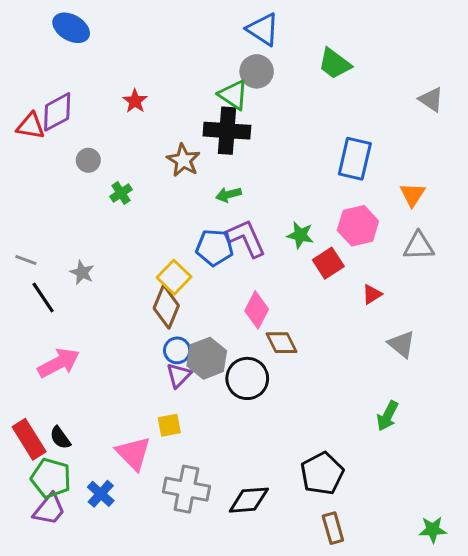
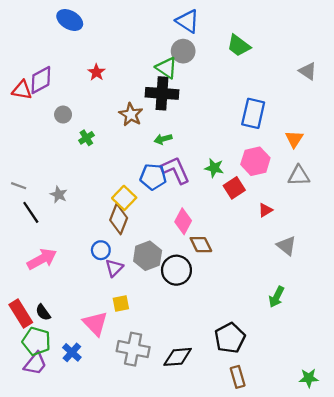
blue ellipse: (71, 28) -> (70, 20), moved
blue circle: (177, 350) -> (101, 250), moved
purple triangle: (179, 375) -> (114, 268), moved

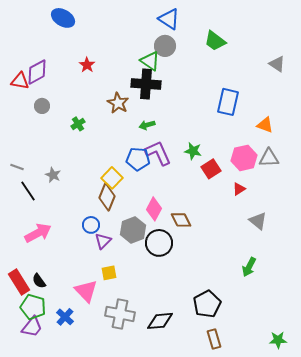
gray circle: (63, 115) -> (42, 106), moved
orange triangle: (294, 139) -> (265, 125), turned -42
pink hexagon: (255, 161) -> (244, 158), moved
pink diamond: (183, 221) -> (154, 209), moved

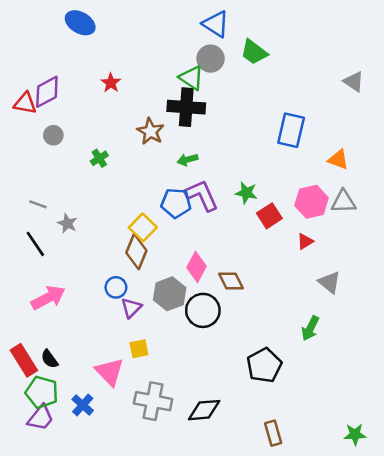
green trapezoid: (215, 41) -> (254, 52), moved
gray line: (17, 167) -> (38, 204), moved
green arrow: (249, 267) -> (310, 328), moved
black pentagon: (207, 304) -> (264, 365), moved

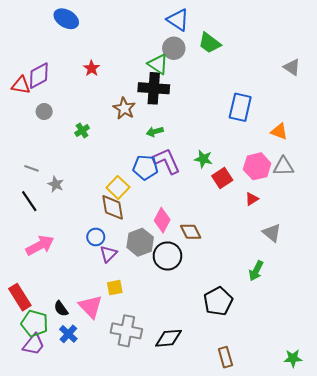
brown diamond: (136, 252) -> (113, 207), turned -32
black semicircle: (49, 359) -> (61, 309), moved

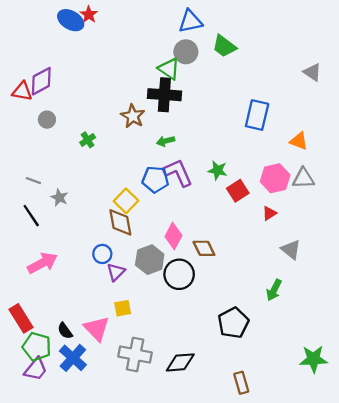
blue triangle: (178, 20) -> (190, 21), turned -45
red star: (92, 68) -> (89, 15), moved
blue cross: (68, 334) -> (73, 358), size x1.4
green star: (293, 358) -> (313, 359), moved, size x1.4

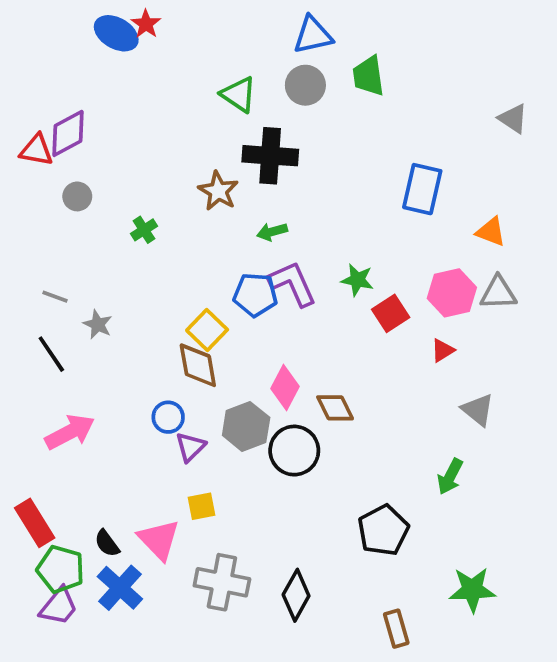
green trapezoid: (224, 46) -> (368, 76), turned 45
green triangle: (169, 69) -> (239, 94), moved
green star: (313, 359) -> (472, 590), moved
black diamond: (180, 362) -> (296, 595), turned -56

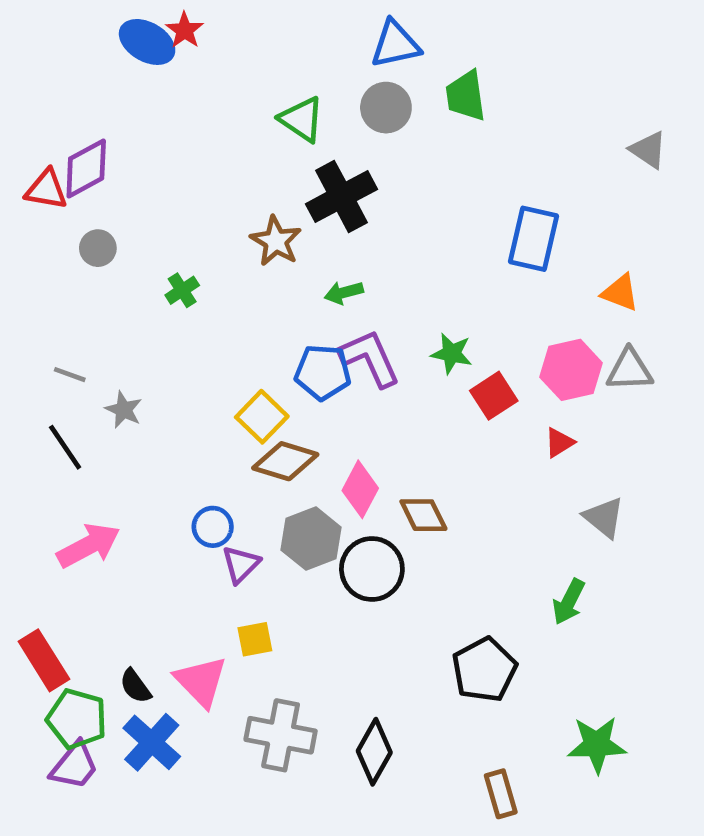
black cross: (270, 156) -> (341, 197), turned -32
brown diamond: (198, 365) -> (285, 461), moved, turned -63

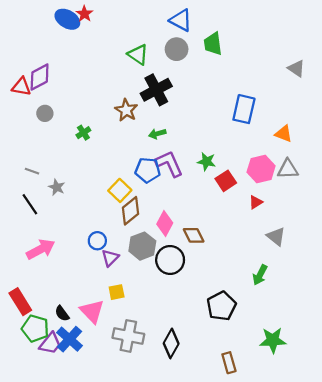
blue triangle: (395, 44) -> (181, 20), turned 40
brown diamond: (285, 461) -> (131, 211), turned -56
purple trapezoid: (74, 766) -> (50, 343), moved

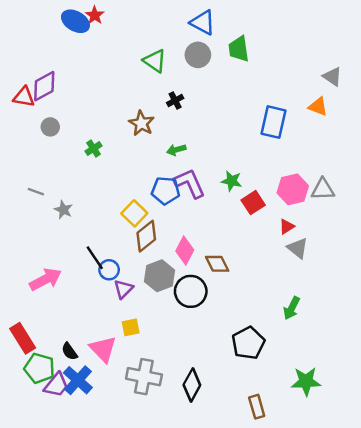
black cross: (156, 90) -> (175, 101), size x0.5
orange triangle: (284, 134) -> (318, 107), moved
black line: (30, 204) -> (95, 258), moved
gray triangle: (276, 236) -> (298, 248), moved

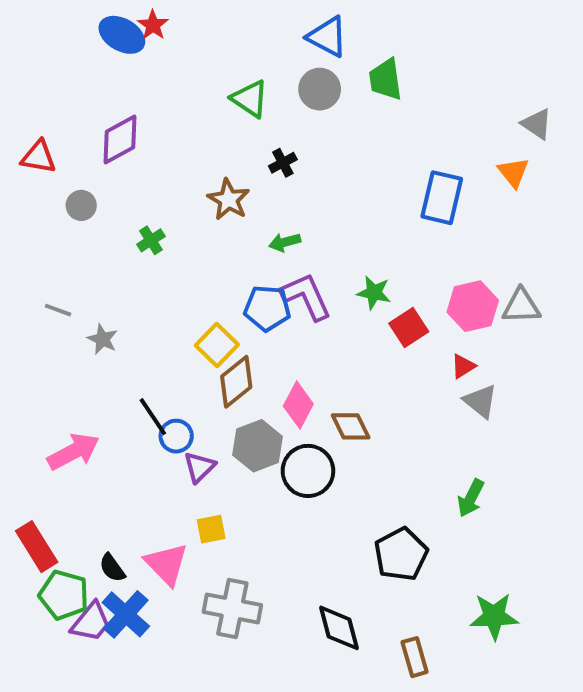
purple diamond: (44, 86) -> (120, 139), moved
orange triangle: (318, 107) -> (513, 172), turned 30
black diamond: (192, 385) -> (339, 628), moved, turned -44

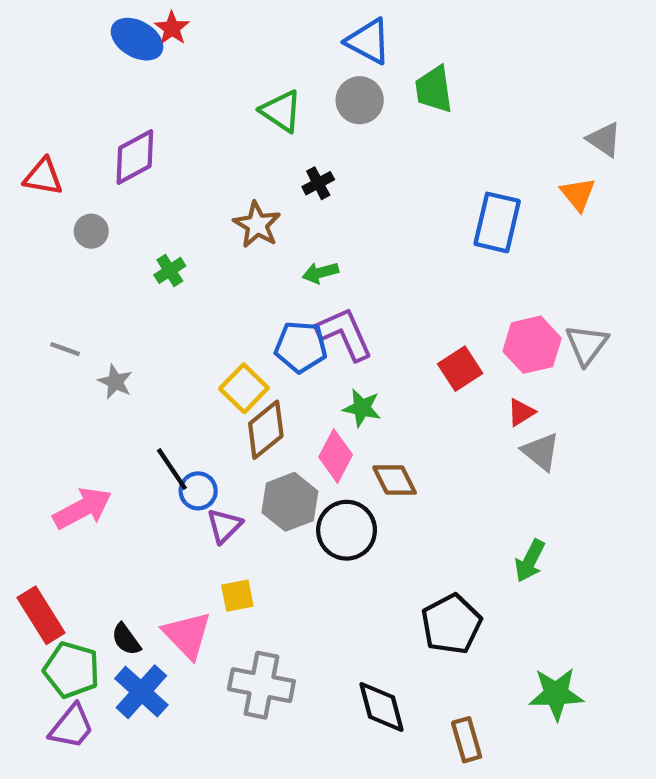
green star: (374, 293) -> (362, 408), moved
gray triangle: (521, 306) -> (587, 345), turned -51
purple trapezoid: (91, 622) -> (72, 727), moved

